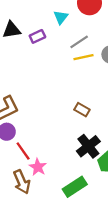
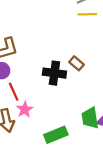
black cross: (88, 146) -> (54, 73), moved, turned 35

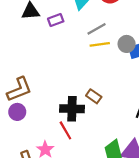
red line: (14, 92) -> (65, 130), moved

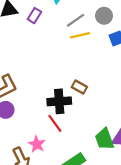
purple rectangle: (56, 20) -> (34, 16), turned -32
gray circle: (127, 44) -> (104, 16), moved

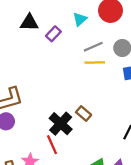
black cross: (59, 101) -> (61, 124), turned 35

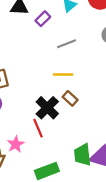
gray line: (93, 47) -> (66, 44), moved
yellow line: (95, 62) -> (63, 75), moved

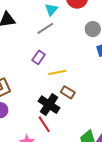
purple rectangle: (43, 19) -> (39, 57), moved
gray line: (66, 44) -> (45, 28), moved

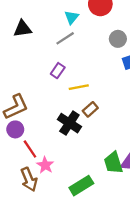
brown rectangle: (68, 92) -> (90, 109), turned -72
red line: (44, 124) -> (30, 149), moved

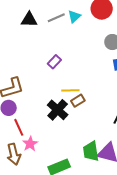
gray line: (65, 38) -> (56, 18), moved
yellow line: (79, 87) -> (70, 90), moved

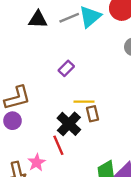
cyan triangle: (74, 16) -> (90, 17), size x1.5
brown rectangle: (78, 101) -> (93, 114), turned -72
red line: (19, 127) -> (58, 145), moved

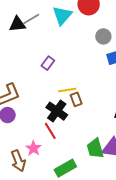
gray line: (69, 18) -> (31, 19), moved

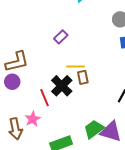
red line: (50, 131) -> (44, 98), moved
green trapezoid: (95, 148) -> (94, 129), turned 60

